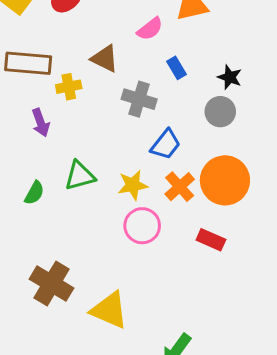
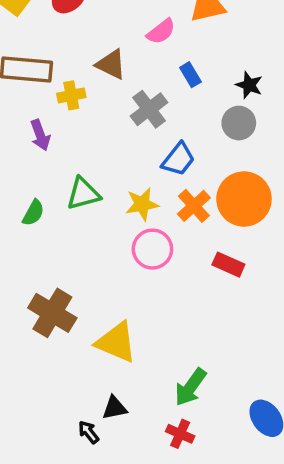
gray cross: (139, 99) -> (149, 109), turned 36

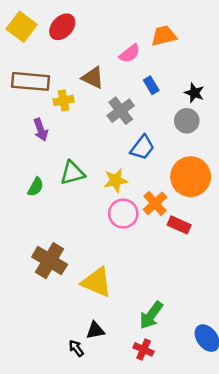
orange cross: (194, 206) -> (155, 203), moved

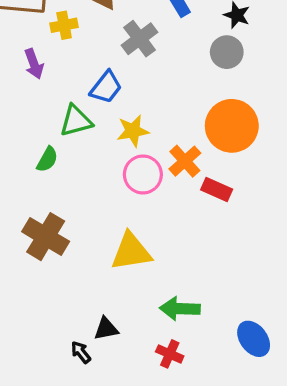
blue trapezoid: (142, 147) -> (106, 87), moved
green semicircle: (36, 187) -> (47, 159), moved
yellow triangle: (97, 282) -> (131, 252), moved, turned -32
green arrow: (151, 315) -> (180, 309), turned 56

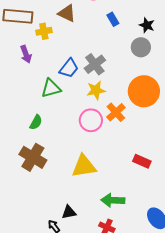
gray cross: (140, 39) -> (95, 64), moved
yellow star: (133, 131) -> (96, 90), moved
green semicircle: (47, 159) -> (36, 122), moved
red rectangle: (217, 190) -> (142, 161), moved

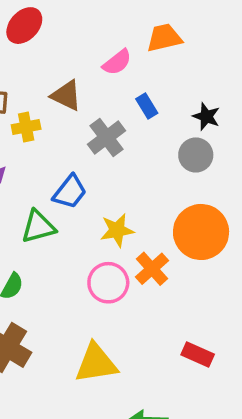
gray cross: (95, 64) -> (107, 137), moved

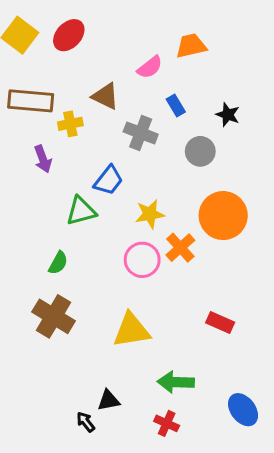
gray cross: (107, 137) -> (141, 133), turned -32
gray circle: (196, 155) -> (200, 151), moved

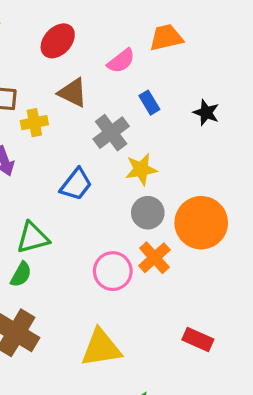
red ellipse: (69, 35) -> (58, 41), moved
gray cross: (141, 133) -> (111, 133), turned 32
gray circle: (200, 151) -> (148, 213), moved
green triangle: (81, 211) -> (33, 238), moved
yellow star: (150, 214) -> (141, 169), moved

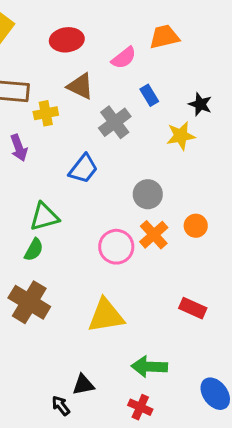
red ellipse: (58, 41) -> (67, 40), turned 40
yellow star: (141, 169) -> (181, 136), moved
orange circle: (201, 223) -> (196, 226), moved, size x0.5

